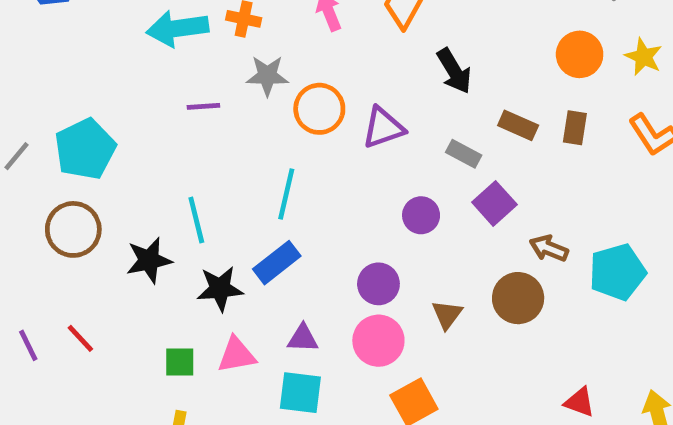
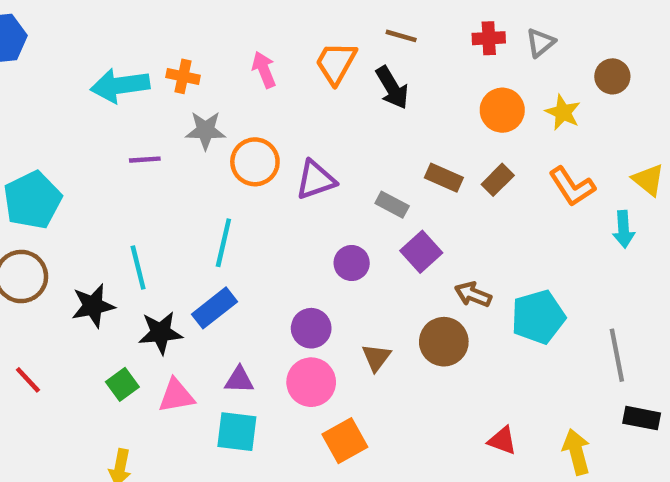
black arrow: (454, 71) -> (392, 88), moved
brown rectangle: (575, 128) -> (498, 180), turned 36
green square: (180, 362) -> (122, 384), moved, turned -36

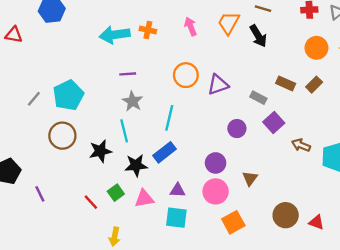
gray star: (205, 130) -> (132, 101), moved, turned 30
brown circle: (444, 342) -> (286, 215), moved
red line: (28, 380) -> (91, 202), moved

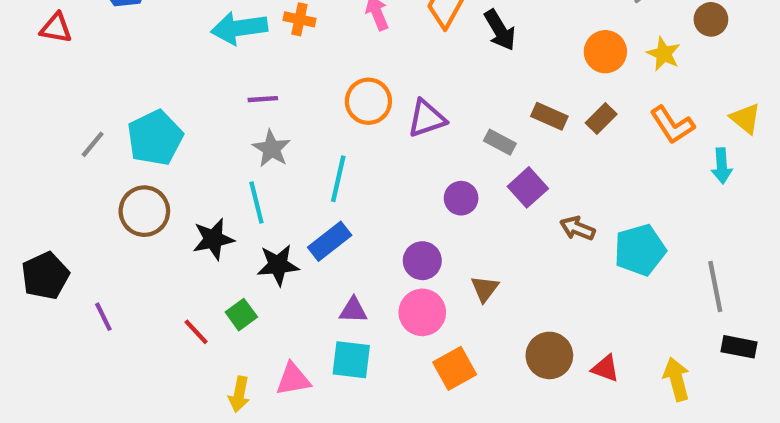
pink triangle: (144, 199) -> (293, 379), moved

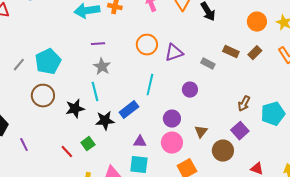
cyan line: (338, 179) -> (150, 85), moved
purple square: (528, 187) -> (240, 131), moved
brown arrow: (577, 228) -> (244, 104), turned -84
brown circle: (549, 355) -> (223, 151), moved

